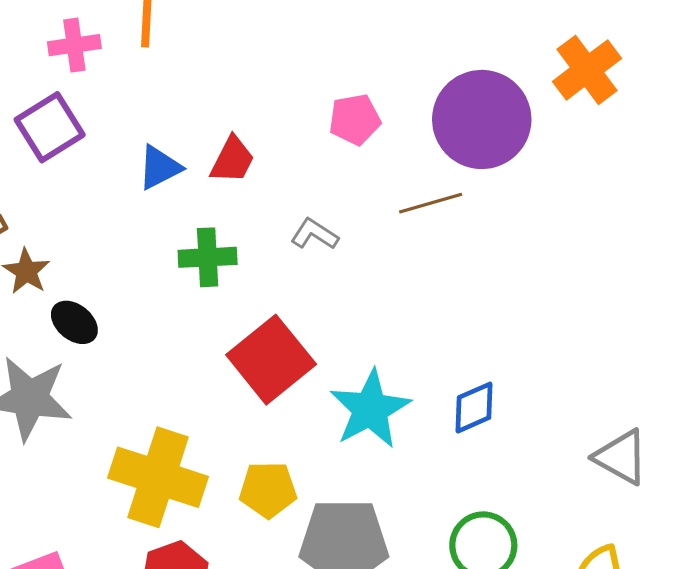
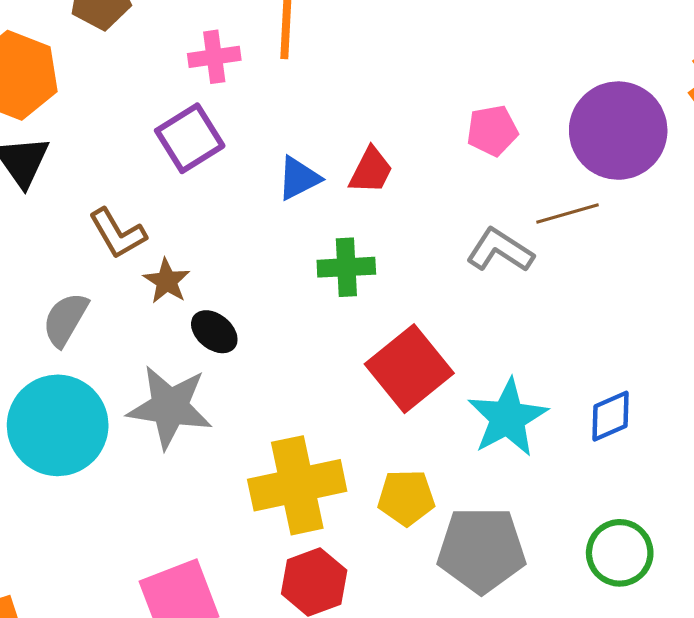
gray L-shape: (314, 234) -> (500, 250), moved, size x1.4
yellow cross: (158, 477) -> (297, 485), turned -30

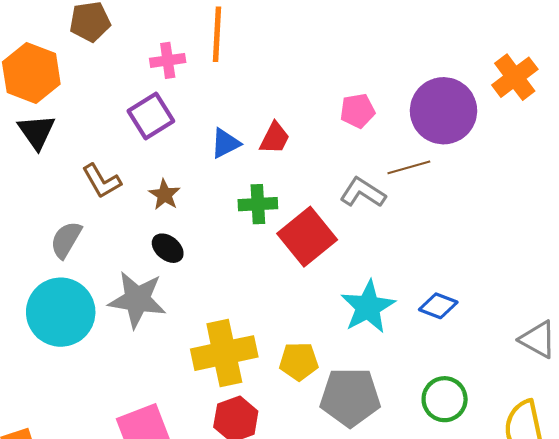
brown star: (167, 281) -> (165, 195), moved
red square: (409, 369) -> (307, 237), moved
blue diamond: (610, 416) -> (438, 306), turned 45

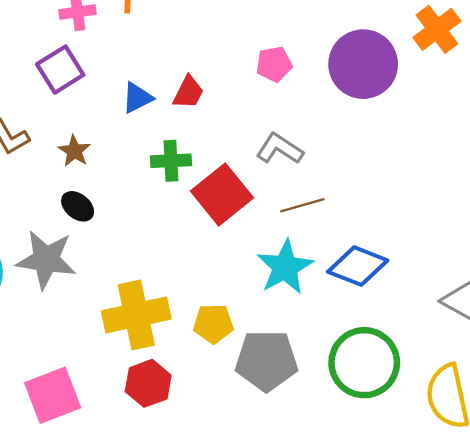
brown line: (409, 167) -> (302, 205), moved
blue diamond: (438, 306) -> (358, 266), size x1.5
green circle: (445, 399) -> (364, 363), size x1.5

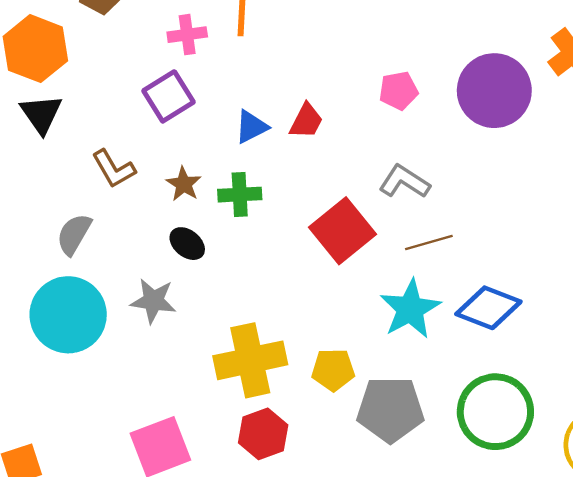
green cross: (171, 161) -> (240, 195), moved
gray star: (46, 260) -> (153, 301), size x0.7

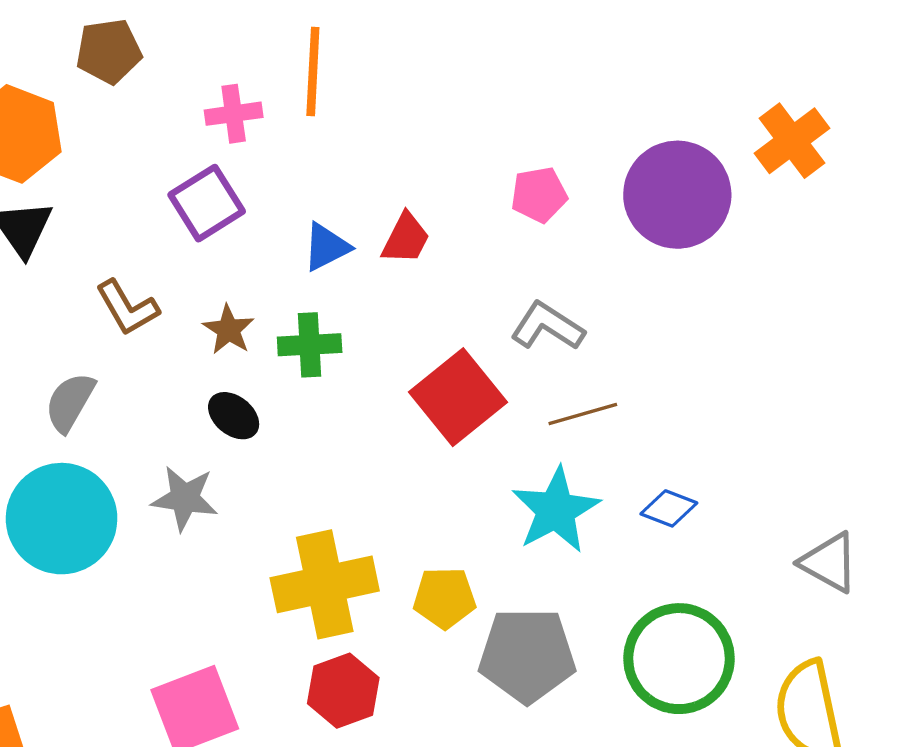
blue diamond: (488, 308) -> (669, 508), size x0.6

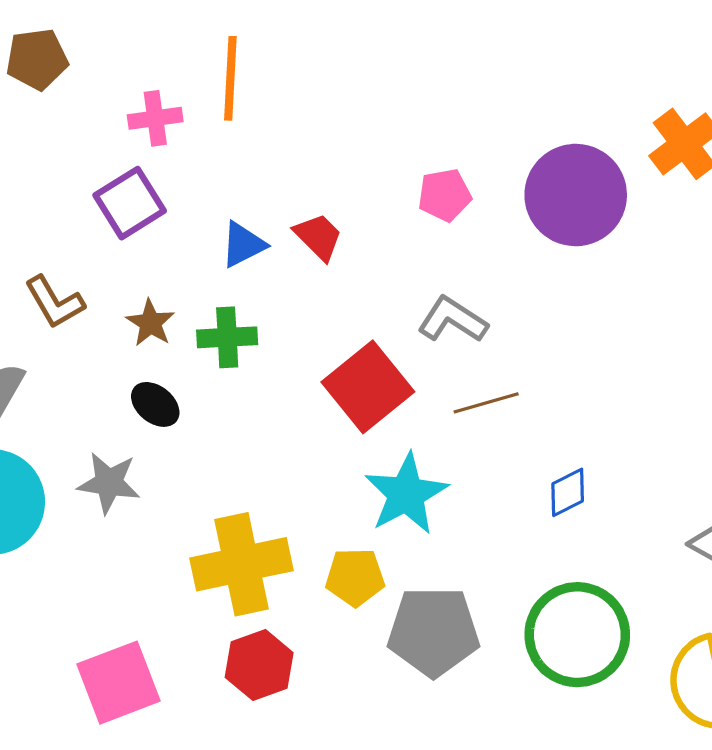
red trapezoid: (406, 239) -> (318, 237), turned -72
blue diamond: (669, 508) -> (568, 492), turned -48
cyan star: (556, 510) -> (406, 494), moved

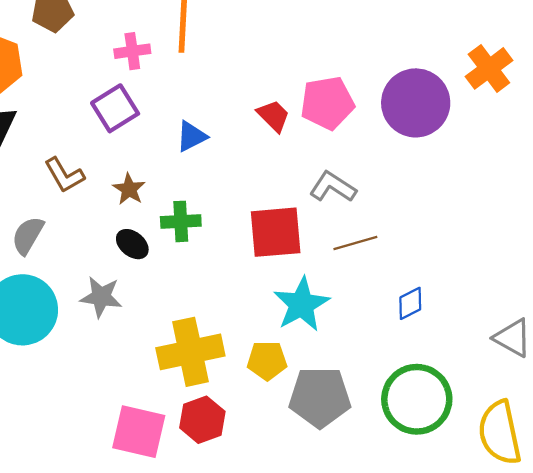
pink pentagon: (445, 195) -> (327, 103), size x1.5
red trapezoid: (318, 237) -> (273, 116), moved
green cross: (227, 337) -> (181, 221), moved
red square: (368, 387) -> (276, 232), turned 34
pink square: (118, 683) -> (139, 432), moved, turned 34

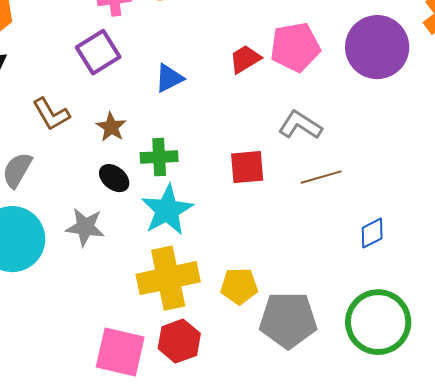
red trapezoid: (273, 116) -> (245, 59), turned -76
red square: (276, 232) -> (247, 167), size x0.7
cyan star: (301, 304) -> (167, 210), moved

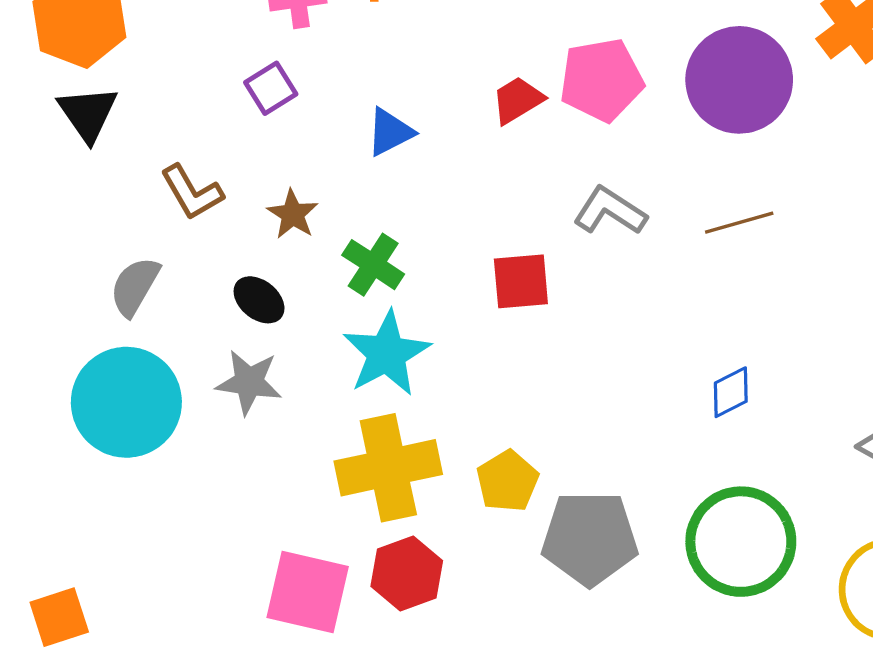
purple square: (98, 52) -> (271, 88), size x0.7
green cross: (159, 157) -> (373, 265), turned 36
brown line: (321, 177) -> (739, 223), moved
black ellipse: (114, 178) -> (259, 300), moved
yellow pentagon: (239, 286) -> (507, 481), turned -30

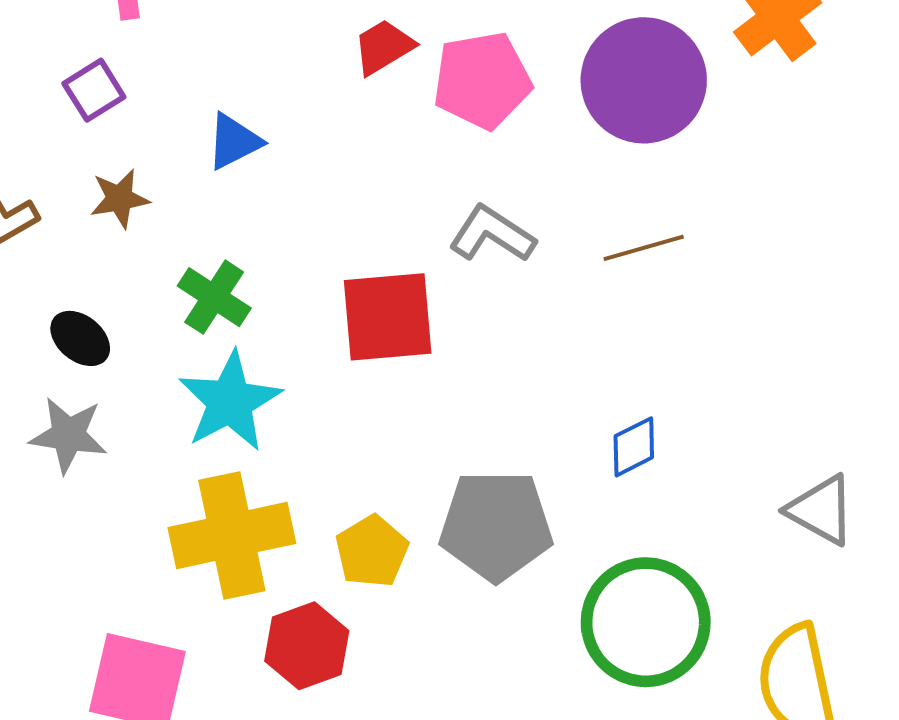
red trapezoid: (518, 100) -> (384, 47), moved
brown star: (293, 214) -> (120, 199), moved, turned 30
red square: (521, 281) -> (388, 317), size x1.4
gray pentagon: (590, 538) -> (496, 526), moved
red hexagon: (407, 574) -> (307, 646), moved

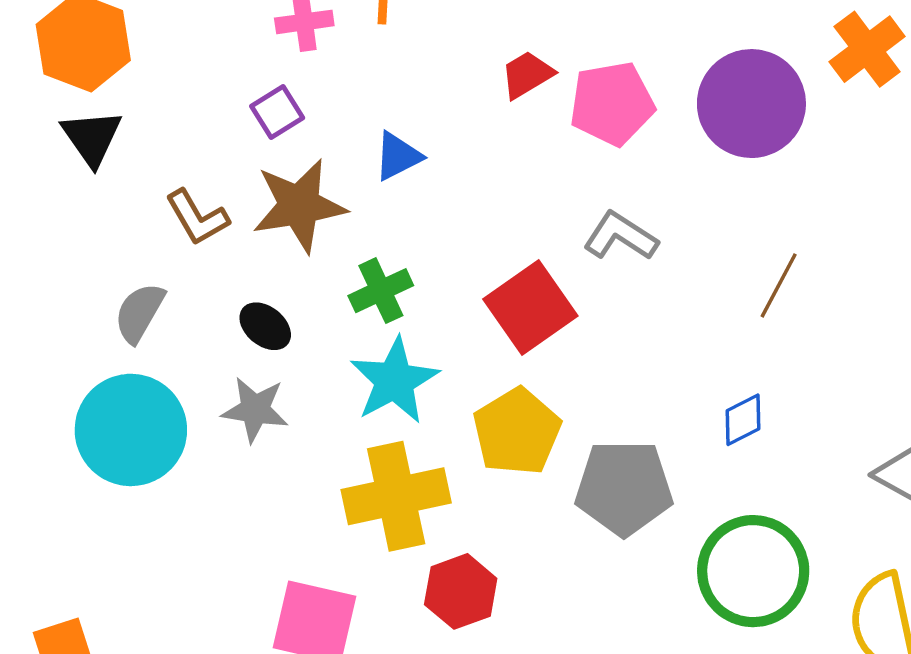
brown star: (120, 199) -> (299, 206), size x1.8
brown line: (644, 248) -> (779, 285), moved, turned -46
green cross: (214, 297) -> (381, 291), turned 32
red square: (388, 317) -> (530, 308), turned -30
yellow pentagon: (372, 551) -> (517, 432), moved, size x1.4

